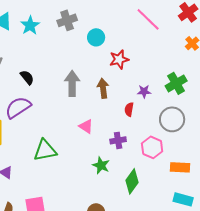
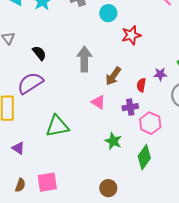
brown arrow: (103, 88) -> (113, 76), moved, turned -138
purple star: (144, 91) -> (160, 74), moved
purple cross: (118, 140) -> (130, 107), moved
pink hexagon: (152, 147) -> (150, 123), moved

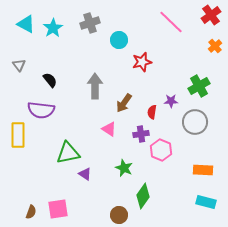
purple semicircle: (30, 83) -> (41, 110), turned -140
purple triangle: (18, 148) -> (85, 174), moved
green diamond: (144, 157) -> (143, 196), moved

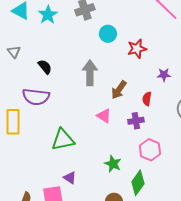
cyan circle: (119, 40) -> (108, 34), moved
purple star: (171, 101) -> (164, 75), moved
pink hexagon: (161, 150) -> (150, 150), moved
green star: (124, 168) -> (113, 164), moved
purple triangle: (85, 174) -> (70, 178), moved

